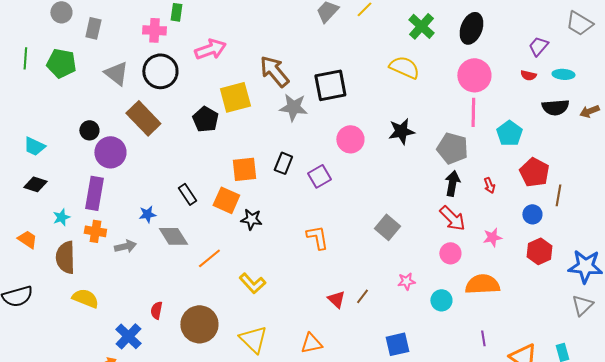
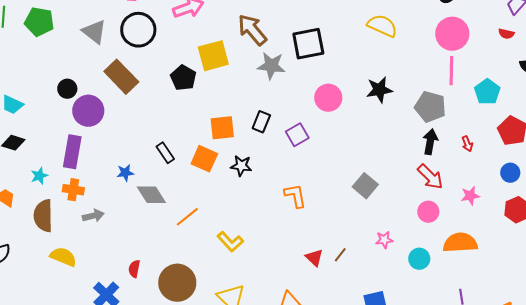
black star: (251, 219) -> (241, 166), moved
gray arrow: (125, 246) -> (93, 216), moved

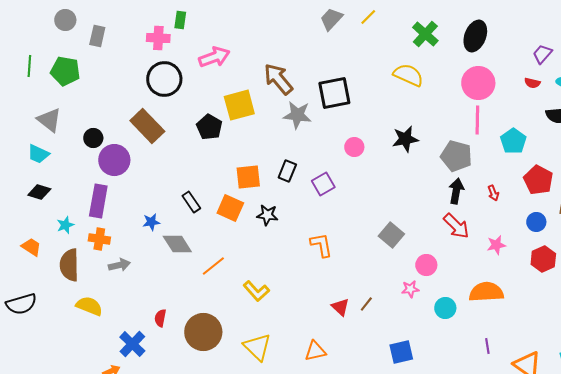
gray triangle: (94, 32) -> (49, 120), moved
pink circle: (328, 98) -> (354, 147), size x0.7
pink circle: (428, 212) -> (426, 265), moved

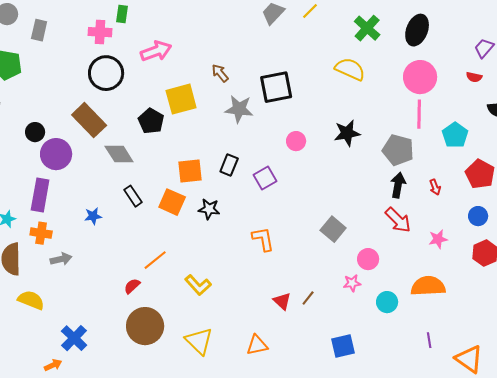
brown arrow: (278, 79) -> (220, 73), size x0.6
gray diamond: (177, 244) -> (119, 154), moved
red semicircle: (160, 318) -> (132, 286), moved, turned 36

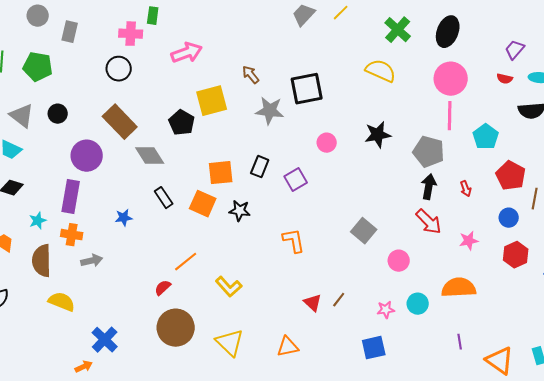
black circle: (106, 73) -> (119, 69), moved, size x0.7
black circle: (35, 132) -> (58, 114), moved
pink star: (352, 283) -> (386, 310), moved

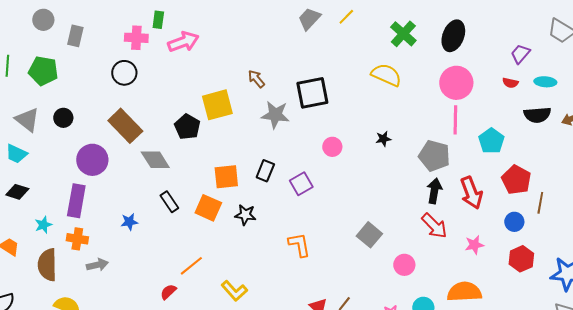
pink arrow: (187, 53) -> (183, 42), moved
black star: (378, 135) -> (383, 139), size x0.6
red arrow: (466, 189) -> (471, 193), size x2.0

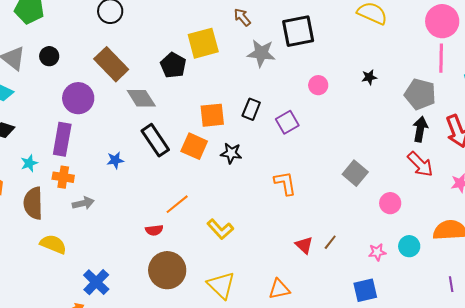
black rectangle: (169, 202) -> (155, 140), size x1.5
red semicircle: (168, 292) -> (154, 230), turned -144

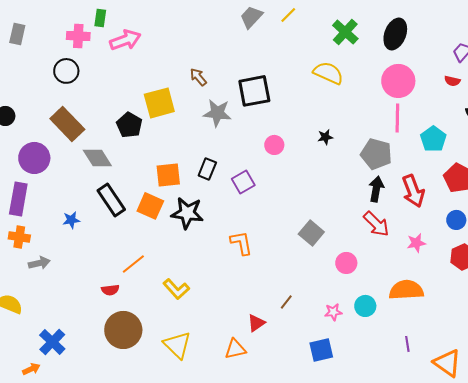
black star: (231, 153) -> (187, 213), size x1.5
red triangle: (304, 245) -> (256, 323), moved, turned 42

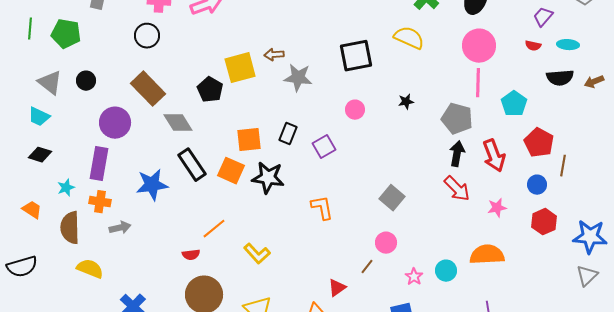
brown arrow: (198, 77) -> (274, 55), moved, turned -54
black square: (254, 91) -> (356, 56), moved
blue star: (71, 220) -> (152, 185), size x1.8
pink circle: (346, 263) -> (386, 243), moved
pink star: (333, 312) -> (414, 277), turned -30

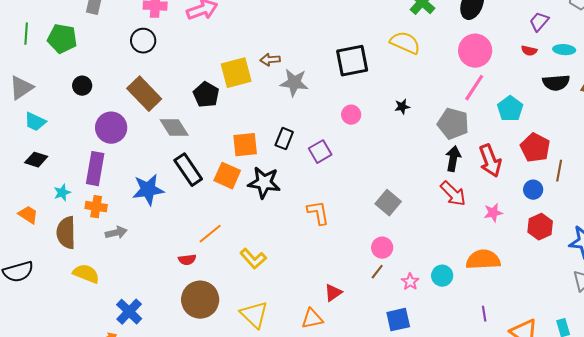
gray triangle: (50, 83) -> (21, 88), moved, turned 48
pink line: (478, 83) -> (474, 88), turned 32
brown line: (367, 267) -> (377, 272), moved

